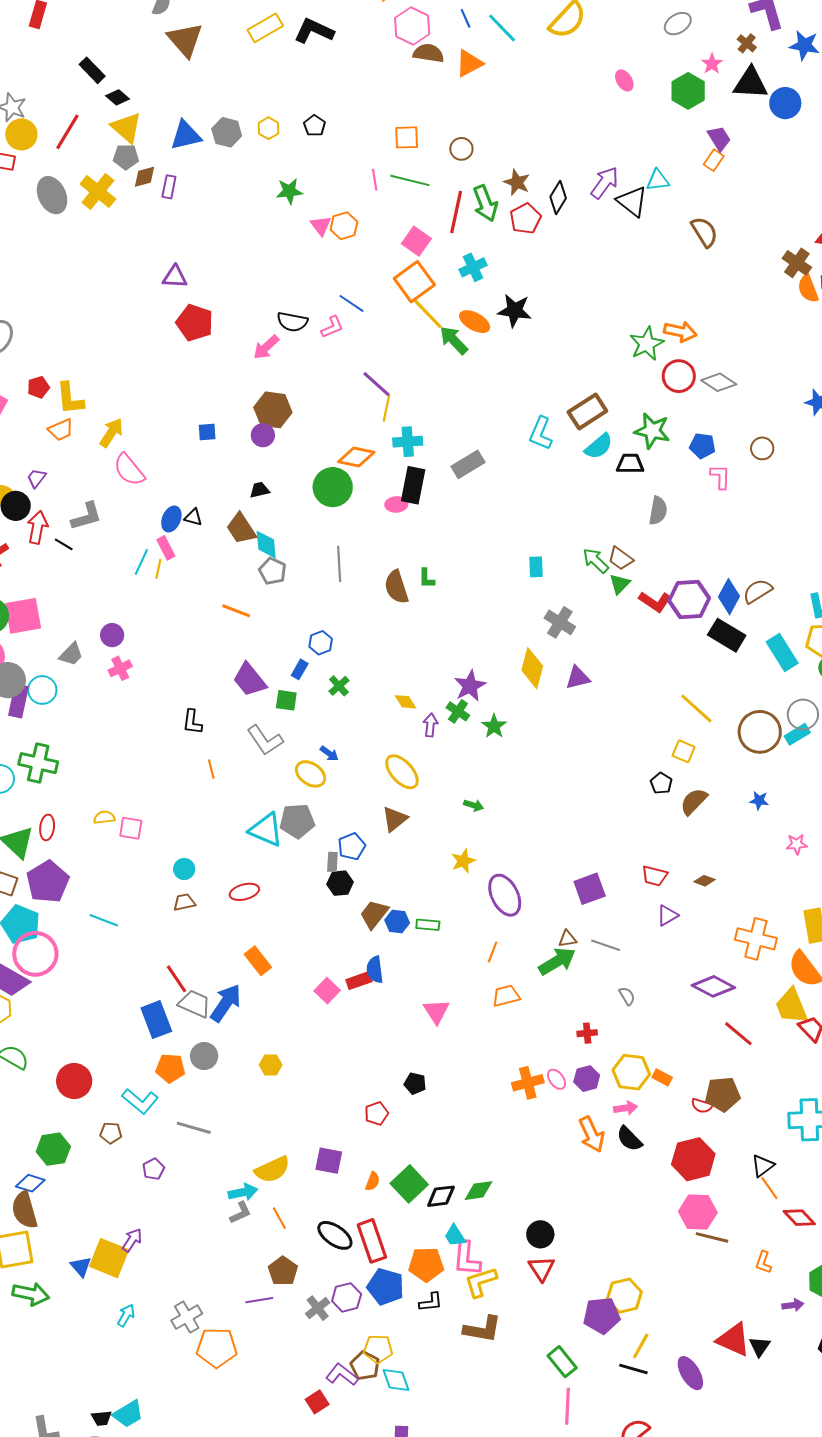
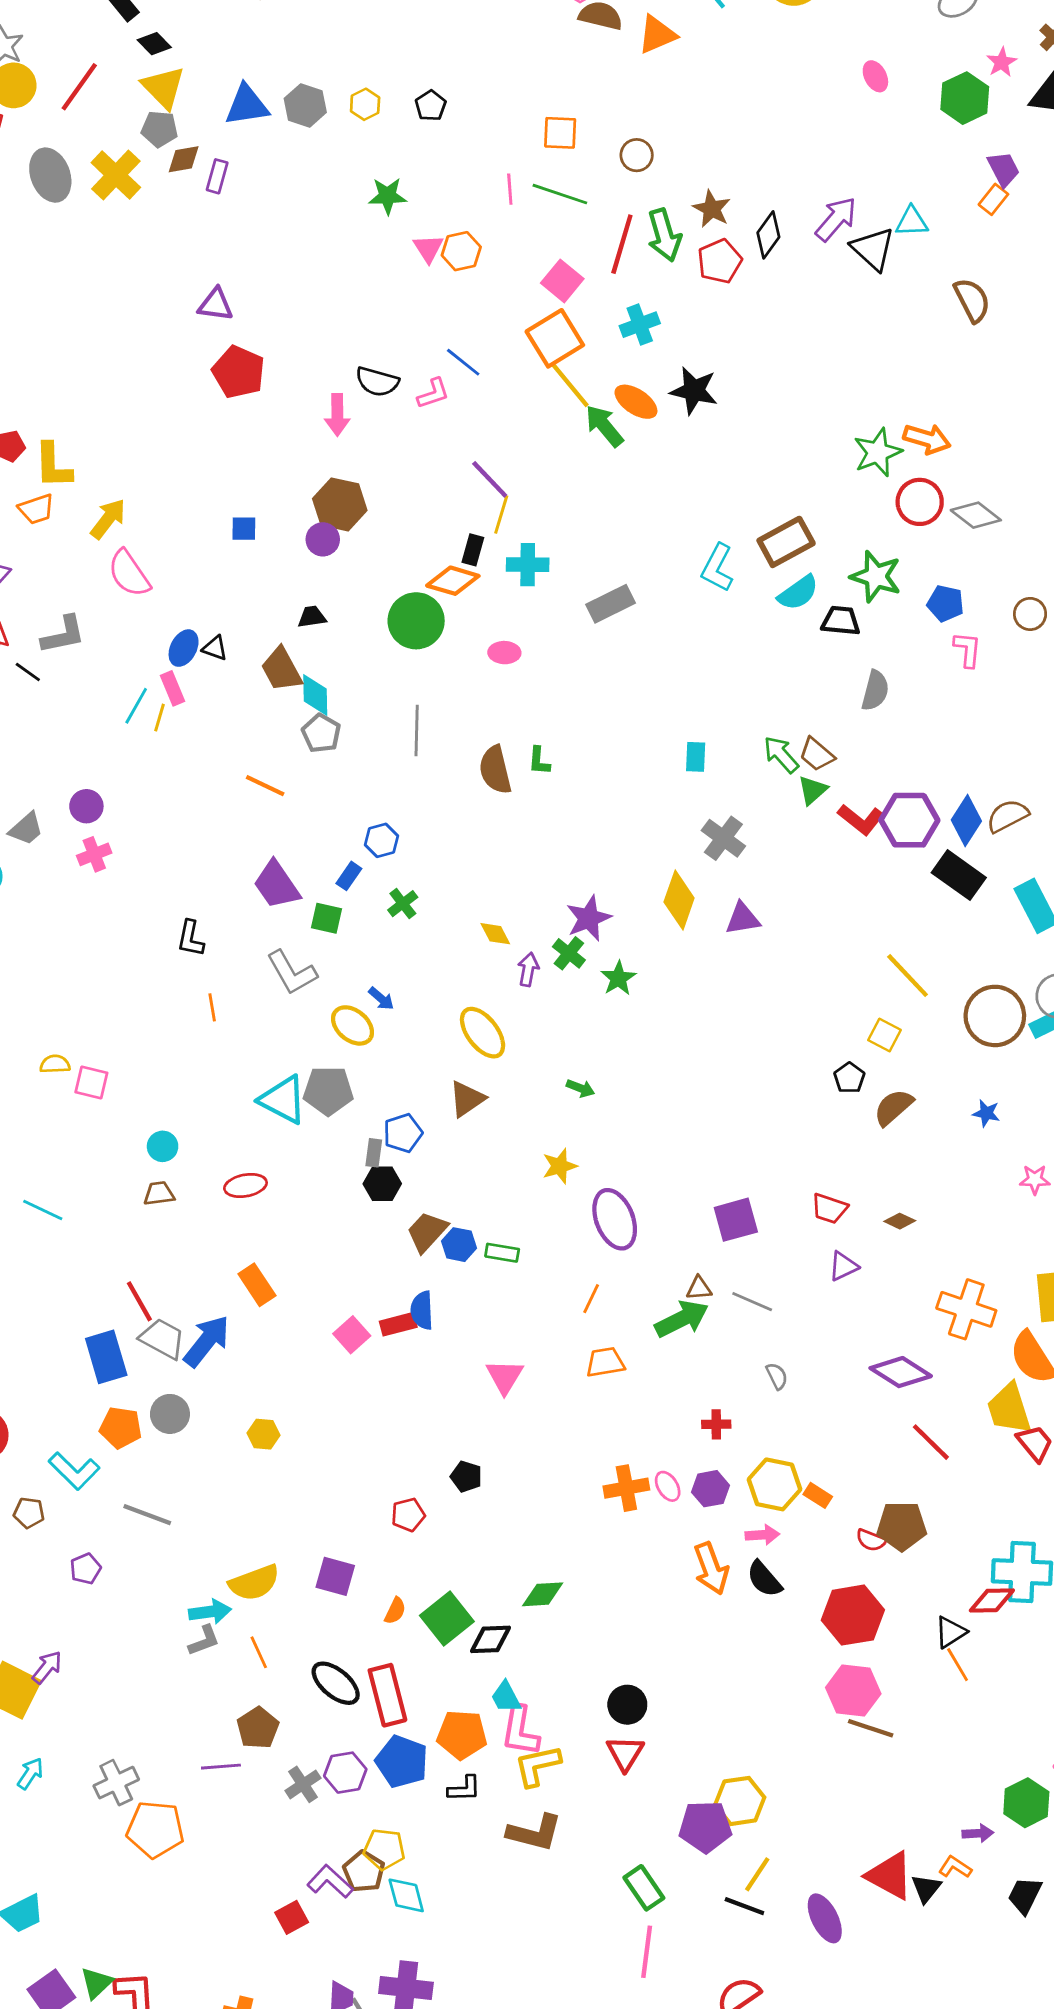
pink arrow: (266, 347) -> (337, 415), turned -52
black rectangle: (413, 485) -> (473, 550), moved, size x0.6
green diamond: (479, 1191) -> (543, 1594), moved
red diamond: (799, 1218) -> (992, 1600), moved, turned -52
orange L-shape: (763, 1262) -> (955, 1867), moved, turned 100

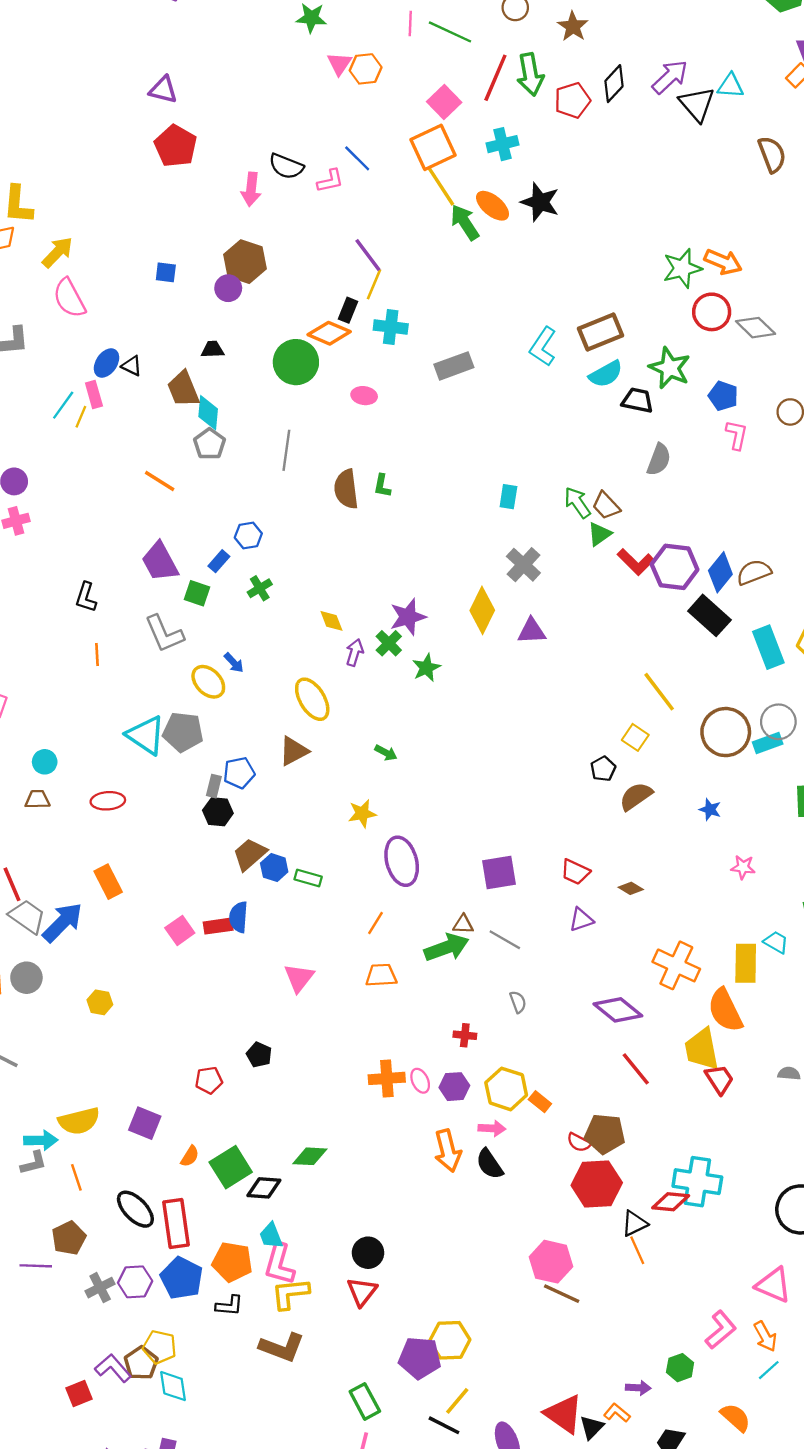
brown star: (712, 209) -> (573, 26), moved
red hexagon: (853, 1615) -> (597, 1184), moved
green hexagon: (1026, 1803) -> (680, 1368), size x0.7

